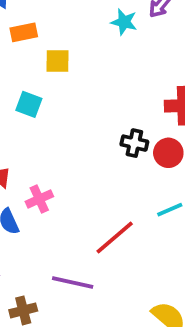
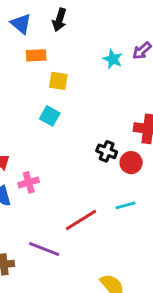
cyan square: (29, 104) -> (50, 116), moved

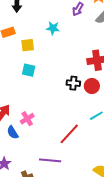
cyan star: (113, 59) -> (53, 28), moved

